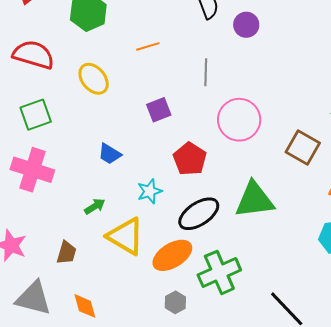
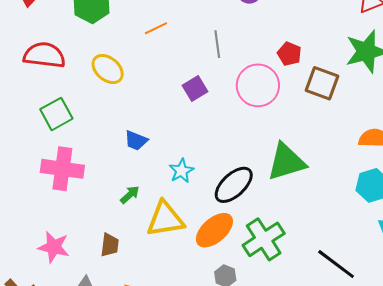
purple square: (159, 110) -> (195, 89), moved
brown square: (303, 147) -> (322, 83), moved
red pentagon: (190, 159) -> (289, 54), moved, size x0.7
yellow triangle: (126, 236) -> (165, 219), turned -30

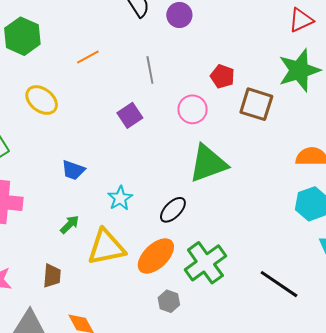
pink circle: (258, 85) -> (193, 109), size x0.7
green triangle: (286, 162) -> (208, 163), moved
black ellipse: (234, 185) -> (173, 210), size x0.7

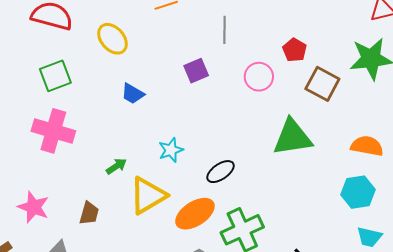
green triangle: (208, 163) -> (292, 137), moved
blue trapezoid: (73, 170) -> (133, 94), moved
yellow triangle: (106, 247) -> (148, 196), turned -30

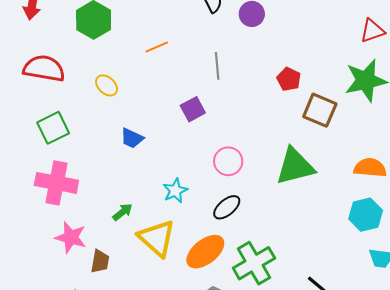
yellow ellipse: (113, 39) -> (107, 85), size x0.7
pink circle: (259, 77) -> (228, 161), moved
yellow triangle: (148, 196) -> (157, 238), turned -42
pink star: (33, 207) -> (71, 237), moved

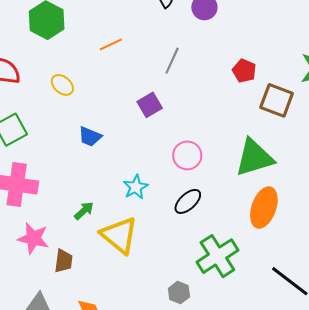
gray line: (217, 66) -> (172, 61), turned 32
orange ellipse: (205, 252) -> (264, 208), moved, turned -30

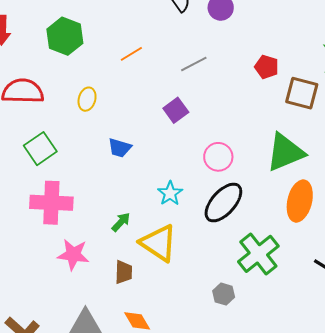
gray line: (172, 61) -> (194, 64), turned 44
yellow ellipse: (62, 85) -> (87, 99), turned 70
black ellipse: (188, 201) -> (223, 203), size x1.5
brown trapezoid: (64, 261) -> (124, 272), moved

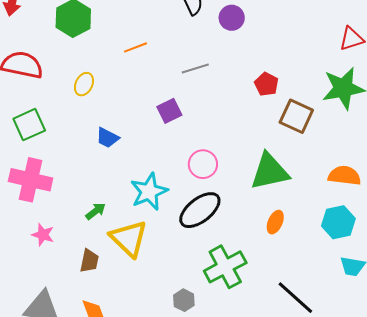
cyan star: (170, 193) -> (149, 192), size x1.5
orange ellipse: (300, 201) -> (275, 222), size x0.6
pink star: (73, 255) -> (43, 235), size x0.7

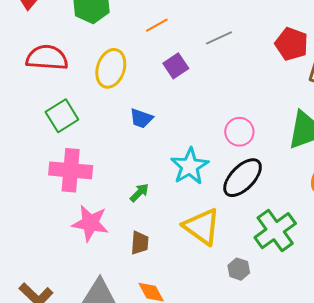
yellow ellipse: (84, 84) -> (111, 68), size x1.6
red pentagon: (266, 84) -> (292, 44), size x1.4
purple square: (169, 111) -> (176, 66), moved
pink star: (43, 235) -> (90, 223), size x1.6
yellow triangle: (129, 238) -> (202, 227), moved

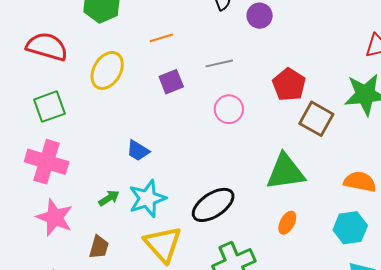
blue trapezoid: (141, 118) -> (138, 151), moved
pink circle: (239, 132) -> (229, 109), moved
cyan star: (190, 166) -> (147, 198), moved

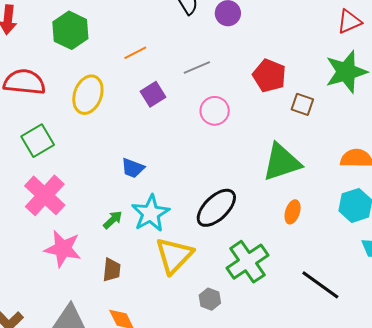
brown square: (316, 119) -> (302, 104), size x0.7
pink cross: (47, 162) -> (45, 195), turned 36
yellow triangle: (163, 244) -> (174, 255), turned 36

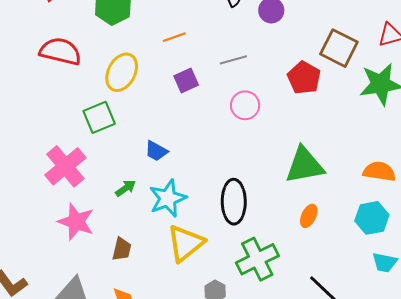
brown square: (302, 104) -> (339, 48), moved, size x1.6
green square: (38, 141) -> (99, 117), moved
black ellipse: (216, 208) -> (234, 202), turned -54
green arrow: (113, 220) -> (126, 188), moved

